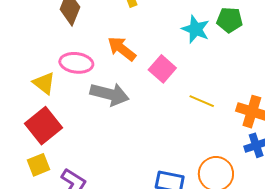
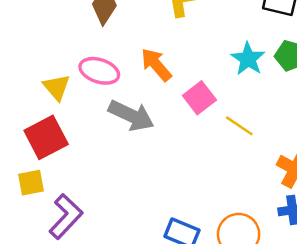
yellow line: (202, 101) -> (239, 126), moved

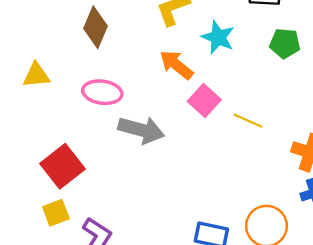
cyan star: (248, 59) -> (218, 37), moved
orange arrow: (156, 65) -> (176, 65), moved
yellow triangle: (56, 87) -> (36, 75), moved, turned -44

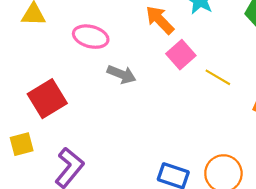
gray arrow: (141, 130) -> (122, 74), size x0.7
yellow square: (56, 213) -> (22, 144), moved

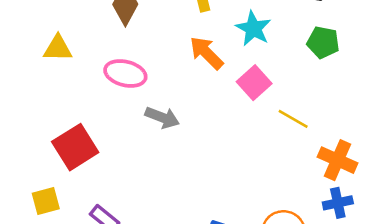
pink square: (181, 55) -> (254, 83), moved
yellow line: (218, 77) -> (293, 119), moved

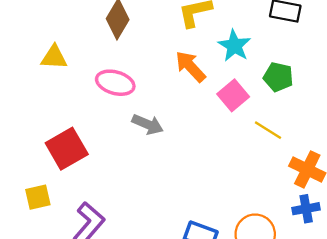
green pentagon: (323, 42) -> (278, 77), moved

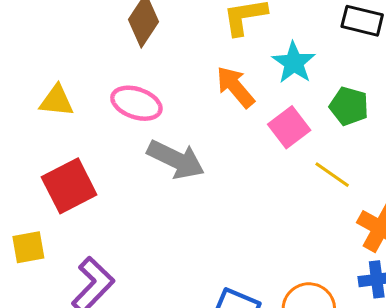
yellow triangle: (54, 57) -> (57, 101), moved
gray arrow: (148, 124) -> (176, 159), size x1.4

